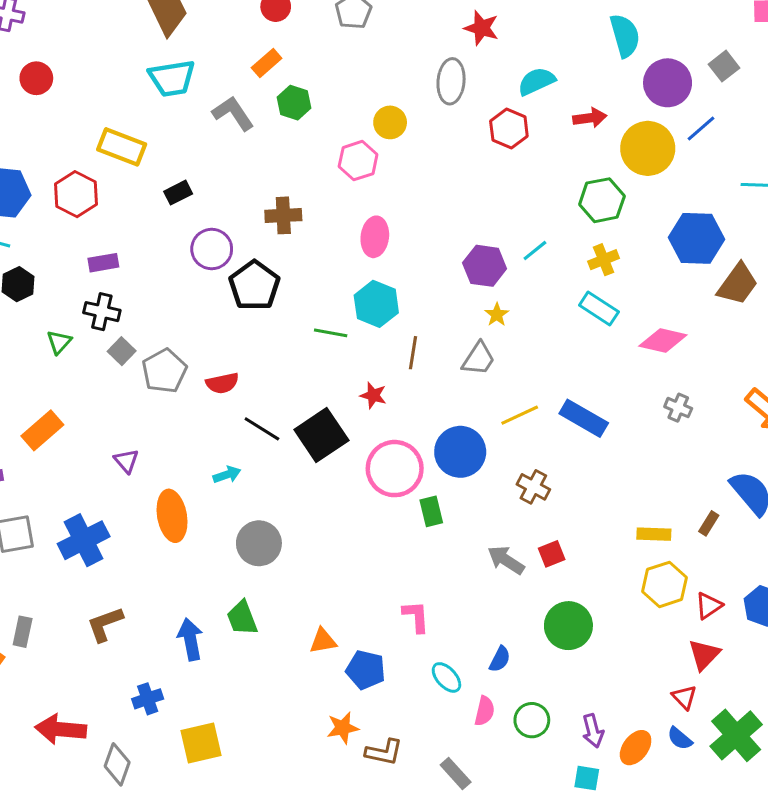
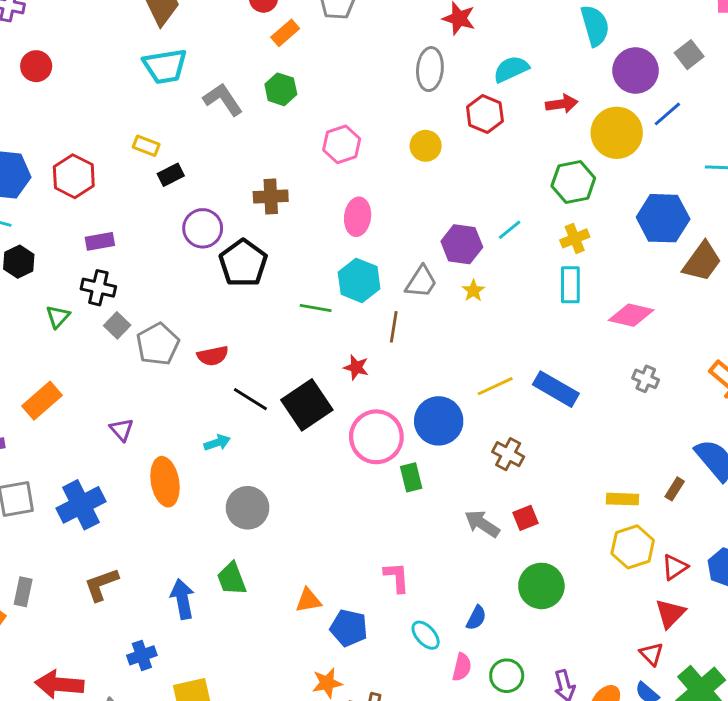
orange rectangle: (267, 63) -> (285, 33), moved
yellow circle: (390, 122) -> (426, 146), moved
yellow rectangle: (122, 147) -> (146, 146), moved, size x0.6
cyan rectangle: (599, 308) -> (570, 285), turned 57
gray trapezoid: (478, 359) -> (421, 282), moved

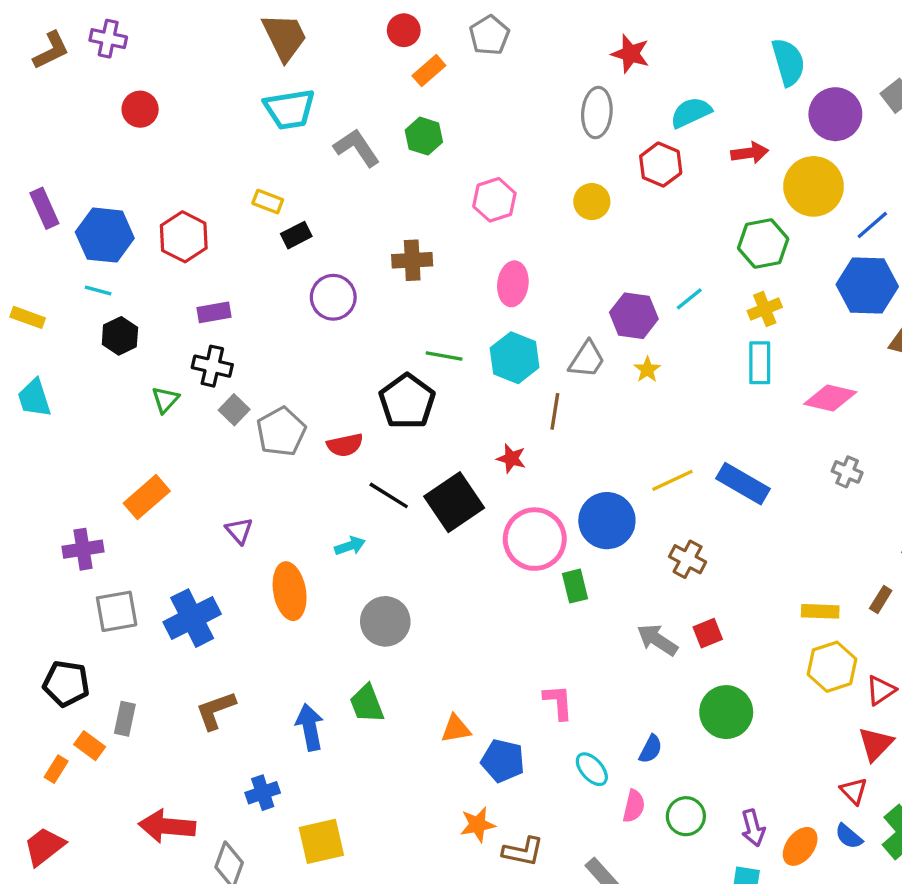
blue line: (667, 114) -> (872, 225), moved
black pentagon: (243, 263) -> (407, 401), moved
green line: (316, 308) -> (444, 356), moved

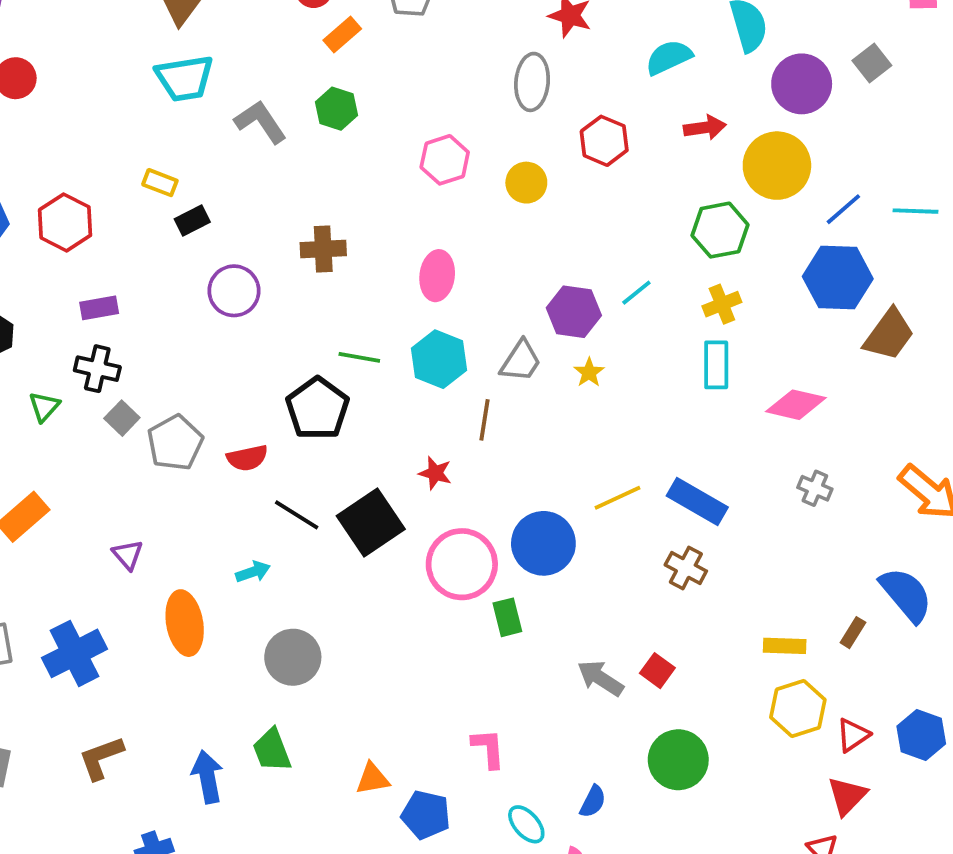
cyan semicircle: (691, 113) -> (669, 57), moved
pink hexagon: (494, 200) -> (445, 160), moved
brown cross: (688, 559) -> (686, 568), moved
red square: (708, 633) -> (657, 671), turned -32

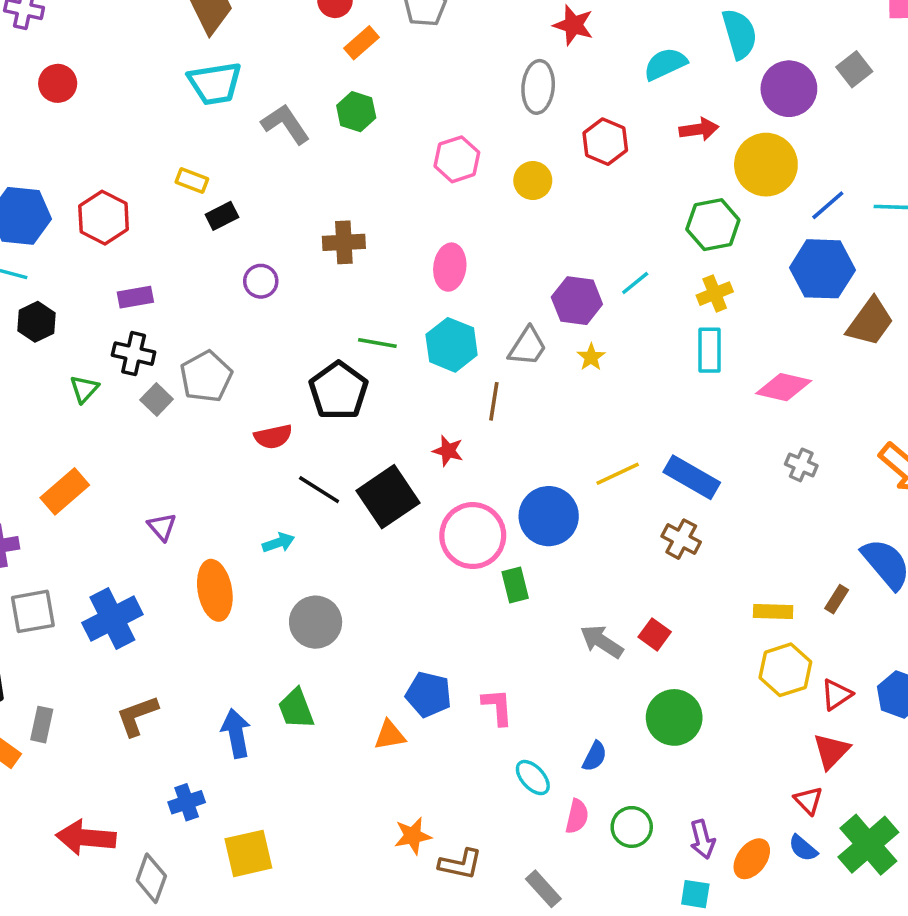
purple circle: (234, 291) -> (261, 281), size x0.7
gray pentagon: (175, 443) -> (206, 377), moved
blue pentagon: (426, 815) -> (429, 695), moved

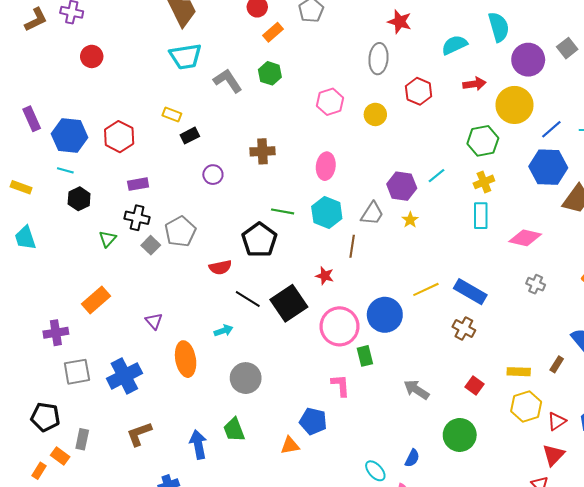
red square: (655, 634) -> (474, 385), moved
pink L-shape: (497, 707) -> (341, 385), moved

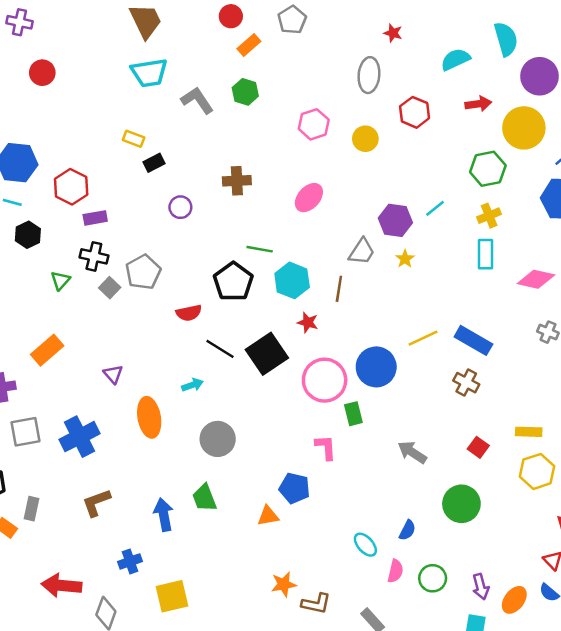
red star: (400, 22) -> (393, 33), size x0.7
red hexagon: (119, 137) -> (71, 187), moved
pink ellipse: (326, 166) -> (309, 198), turned 35
cyan hexagon: (327, 213) -> (292, 280), moved

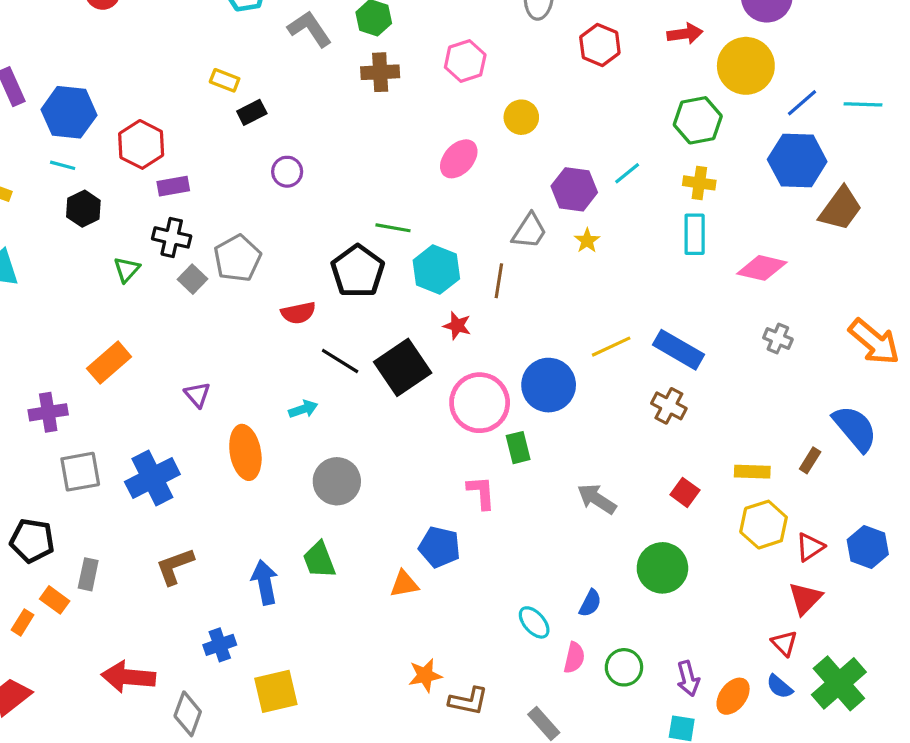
yellow circle: (365, 139) -> (521, 117), moved
brown cross: (237, 181) -> (380, 72), moved
yellow cross: (489, 216) -> (699, 183), turned 30

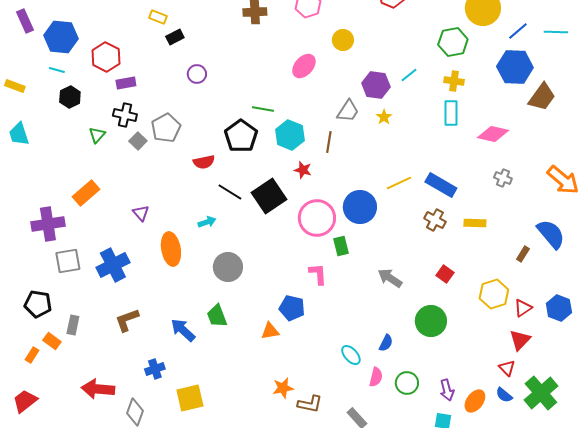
purple cross: (48, 412) -> (48, 224), size x1.4
yellow rectangle: (752, 472) -> (475, 223), moved
blue arrow: (265, 582) -> (183, 330), turned -36

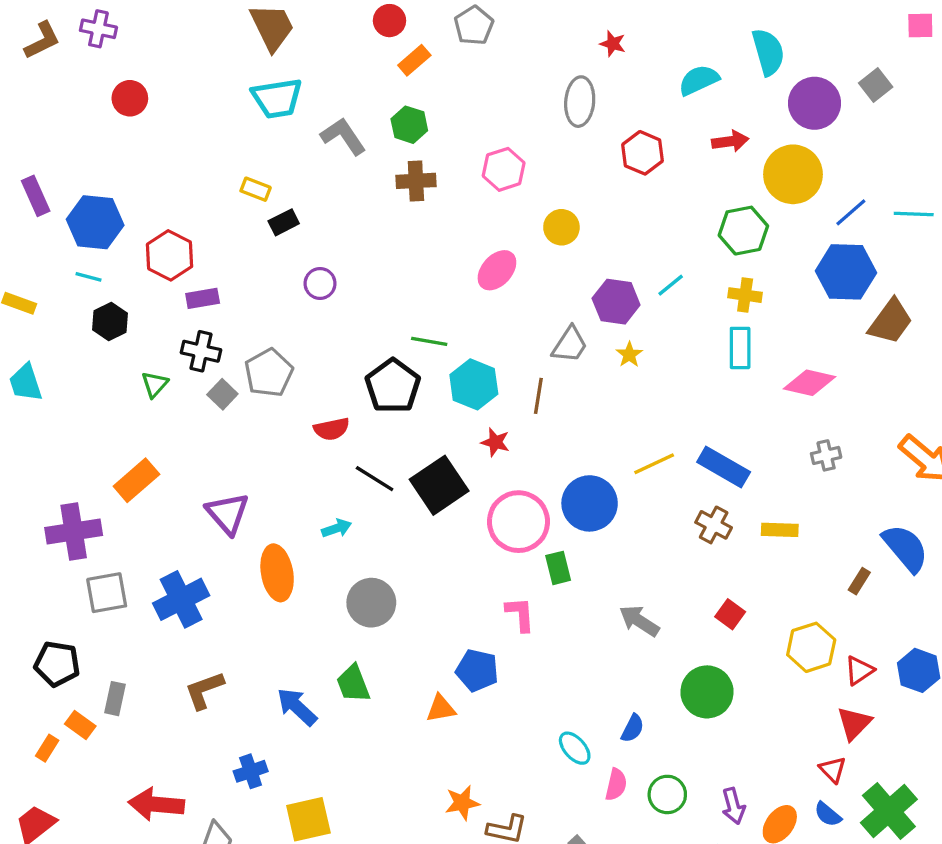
gray cross: (503, 178) -> (826, 455), turned -36
purple triangle: (141, 213) -> (227, 513), size x1.6

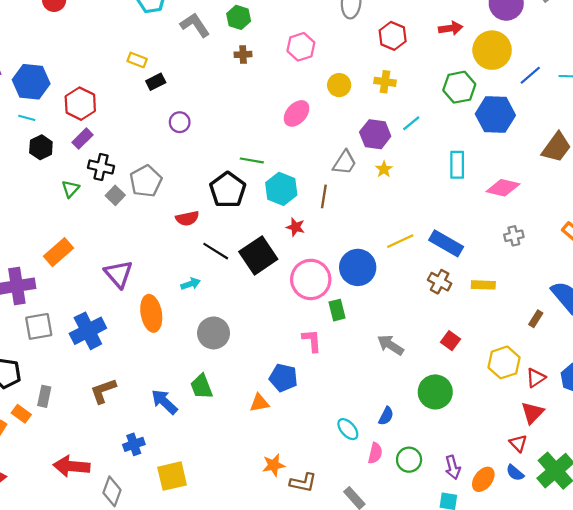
brown cross: (416, 181) -> (243, 54), size x0.7
blue hexagon: (846, 272) -> (495, 115), moved
yellow cross: (745, 295) -> (385, 82), moved
purple rectangle: (203, 298) -> (82, 139), moved, turned -35

